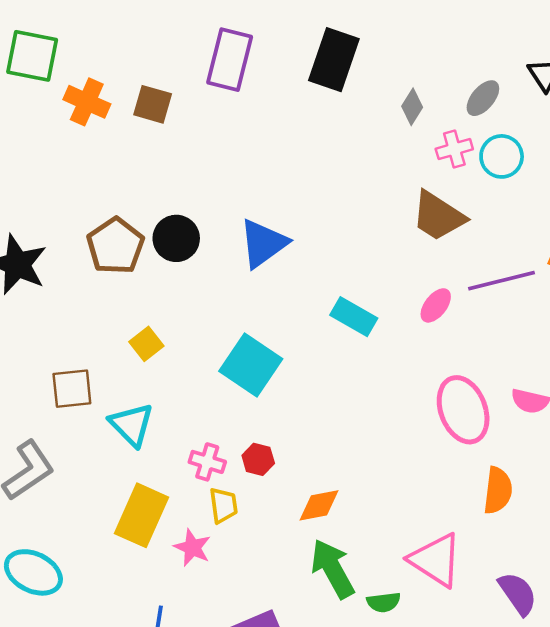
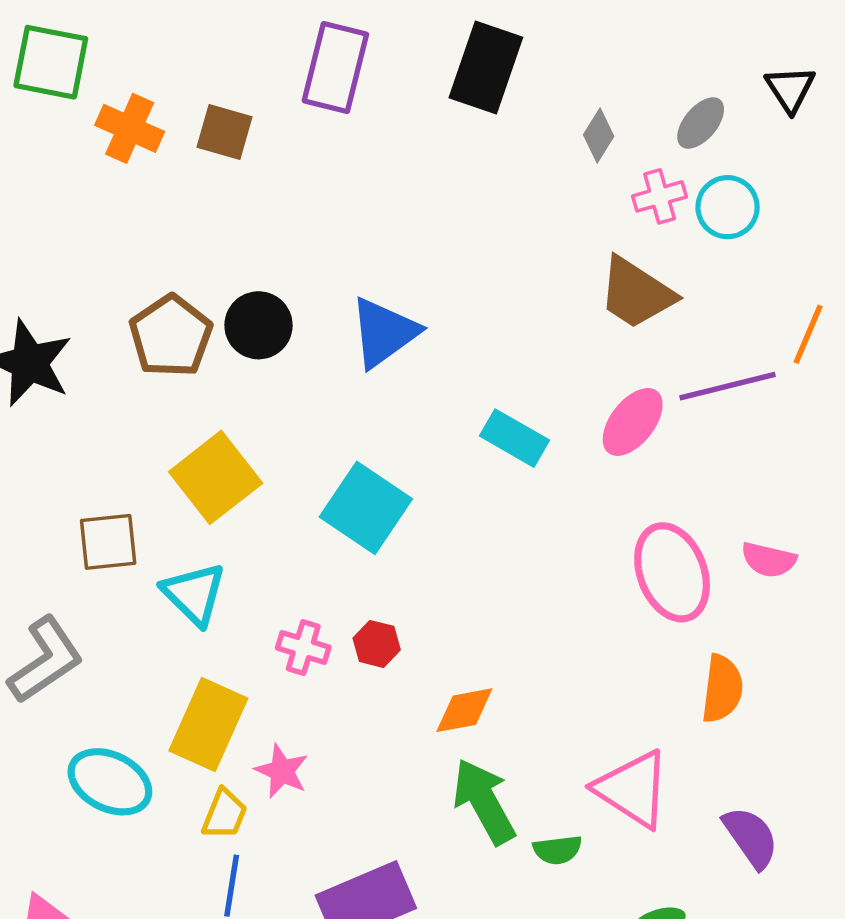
pink ellipse: (436, 305) -> (633, 422), size x1.4
yellow square: (146, 344) -> (216, 477), size x1.8
yellow trapezoid: (223, 505) -> (224, 814), moved, turned 30
cyan ellipse: (33, 572) -> (110, 782), moved

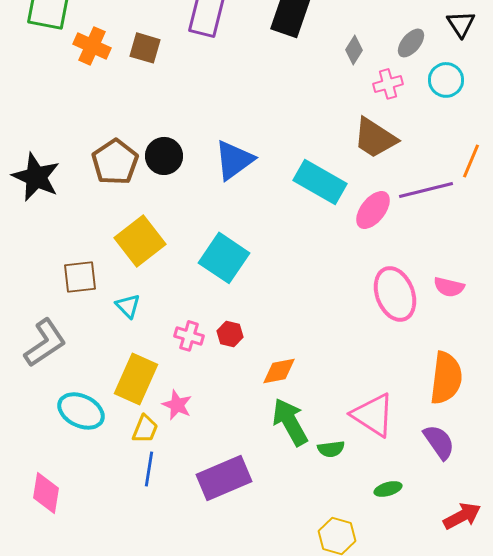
cyan circle: (728, 207) -> (446, 80), moved
cyan rectangle: (514, 438) -> (320, 182), moved, size x1.4
cyan triangle: (194, 594) -> (128, 306), size x0.7
orange semicircle: (722, 689) -> (446, 378), moved, size x1.4

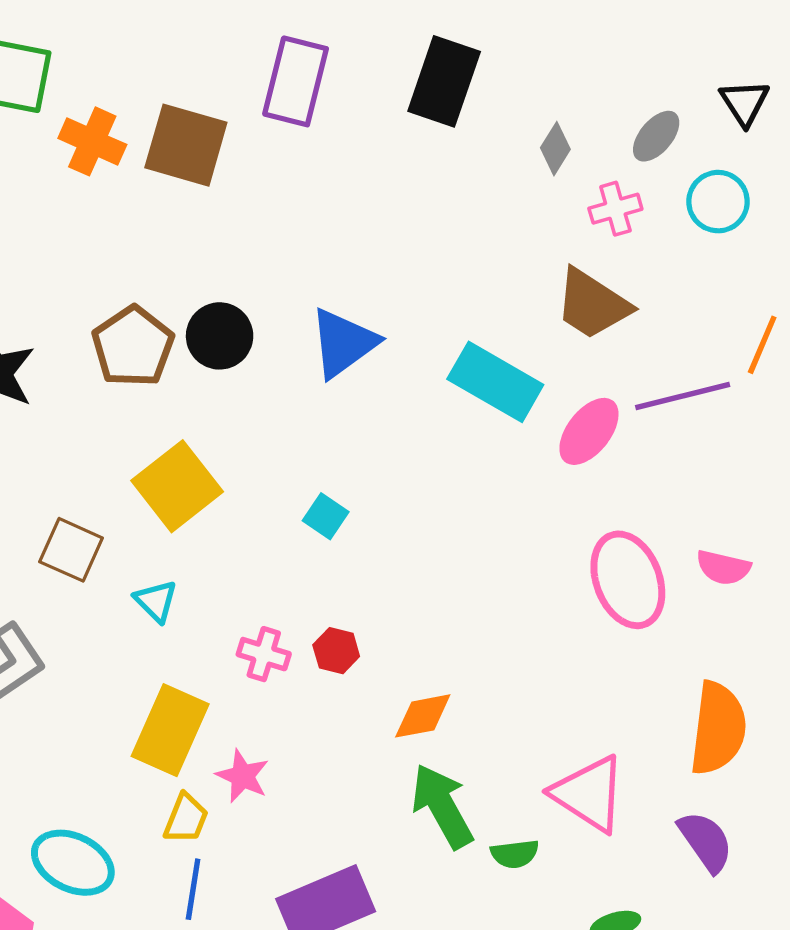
brown square: (145, 48) -> (186, 145), size x1.5
cyan square: (224, 258) -> (326, 516), size x0.5
brown square: (80, 277) -> (71, 550), turned 30
cyan ellipse: (81, 411) -> (73, 863), moved

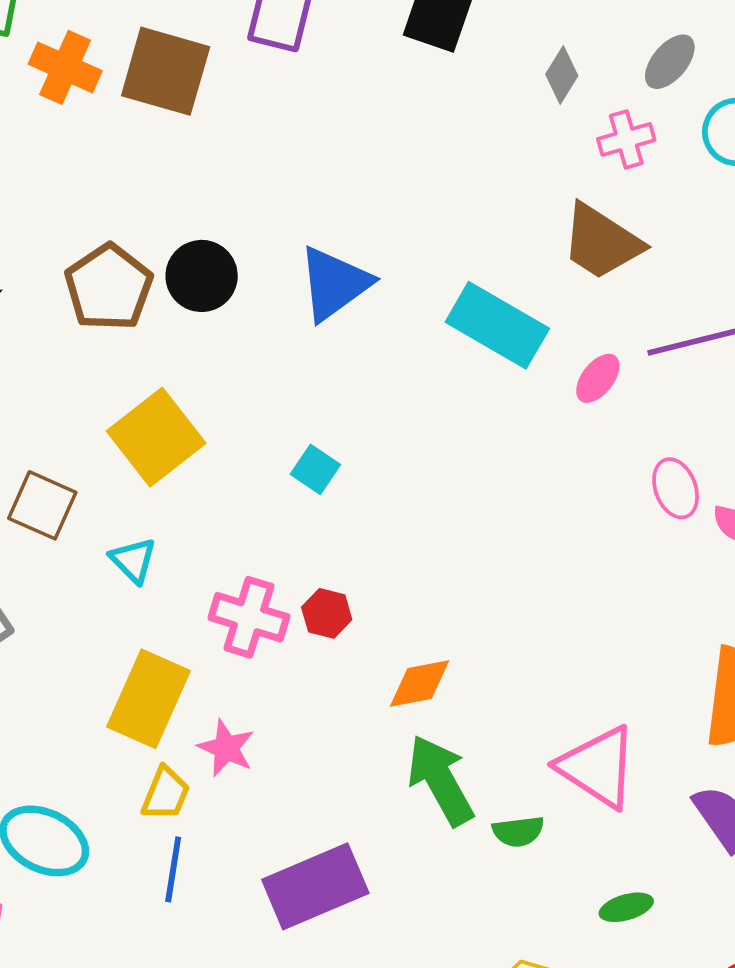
pink ellipse: (589, 431) -> (598, 378), size x0.7
pink ellipse: (628, 580) -> (676, 488), moved, size x0.6
pink cross: (264, 654) -> (249, 617), size x1.4

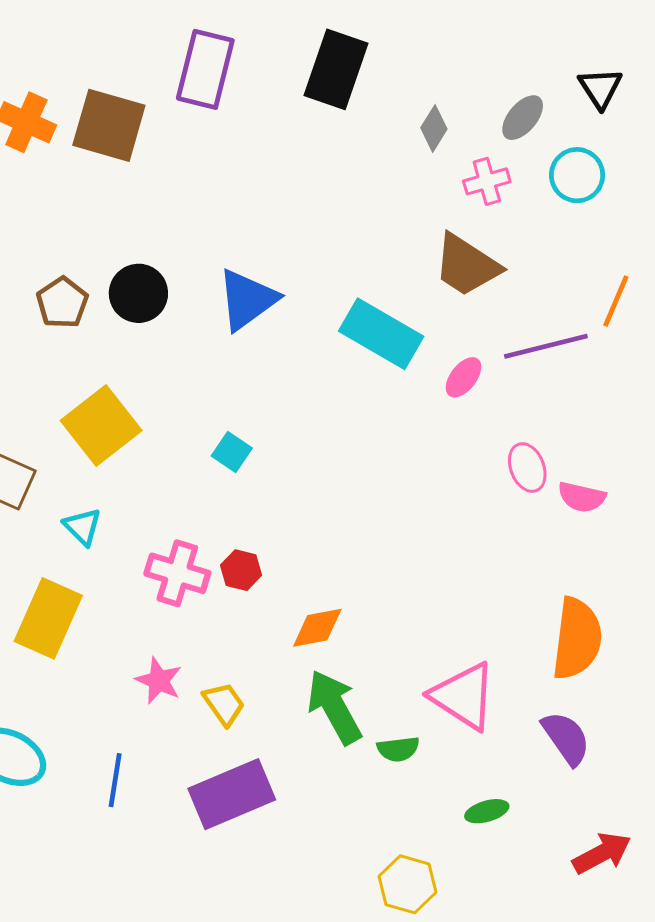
brown pentagon: (109, 287) -> (62, 303), size x0.7
yellow rectangle: (148, 699) -> (48, 618), moved
yellow trapezoid: (166, 794) -> (224, 704), moved, turned -57

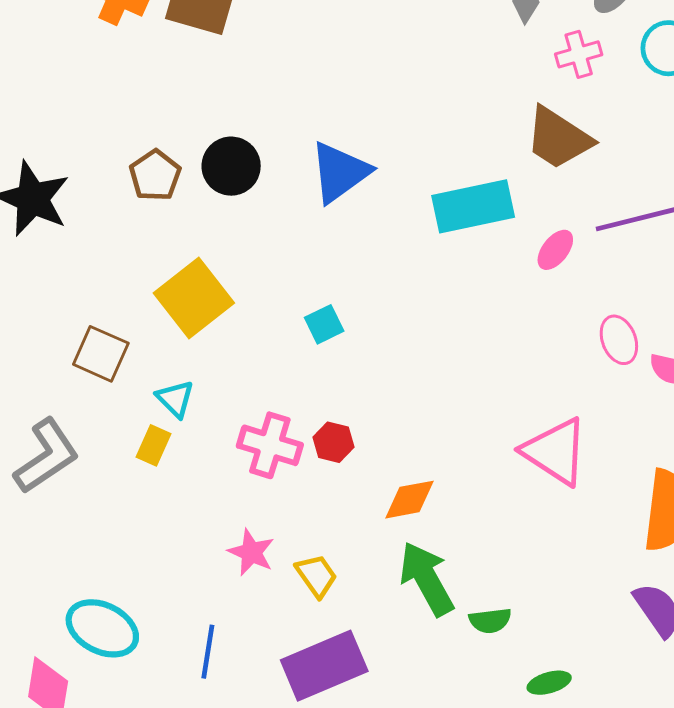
cyan rectangle: (381, 334) -> (473, 206), turned -42
cyan square: (232, 452) -> (324, 324), turned 30
yellow rectangle: (48, 618) -> (154, 445), moved, size x0.5
pink triangle: (463, 696) -> (555, 452), moved
green ellipse: (487, 811) -> (549, 683), moved

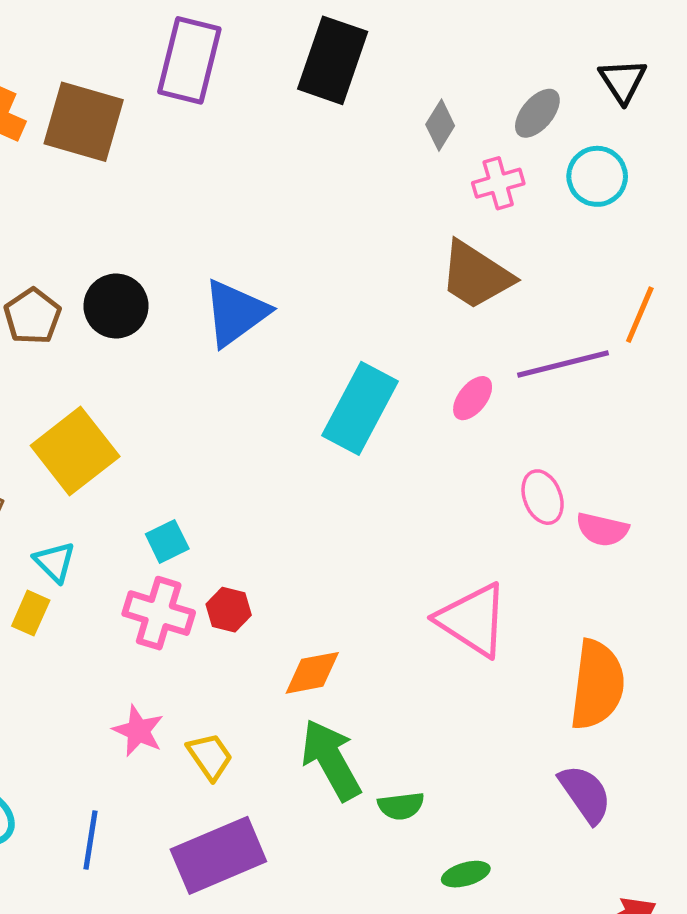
cyan rectangle: (473, 206) -> (360, 408), moved, turned -50
cyan square: (324, 324) -> (167, 541), moved

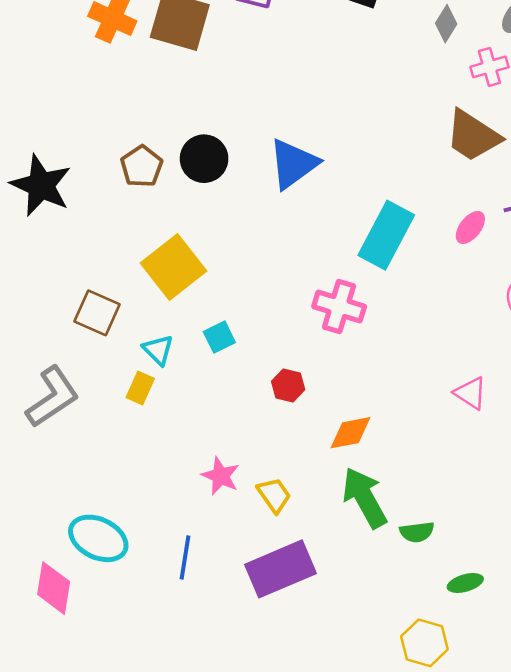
cyan square: (167, 541) -> (219, 337), moved
pink cross: (159, 613) -> (339, 306), moved
pink triangle: (473, 620) -> (470, 393), size x0.6

